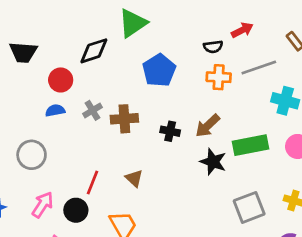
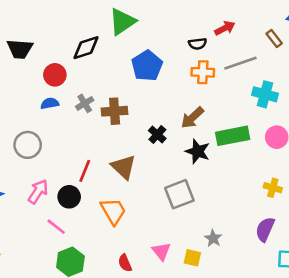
black cross: (170, 131) -> (157, 135), moved, turned 30
brown triangle: (134, 178) -> (124, 167), size x1.5
gray square: (249, 207) -> (179, 194), moved

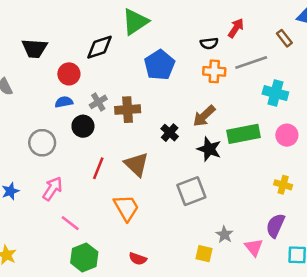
red arrow: (225, 28) -> (236, 28), turned -30
black circle: (69, 197) -> (83, 126), moved
pink triangle: (161, 251) -> (254, 247), moved
red semicircle: (125, 263) -> (138, 259), turned -48

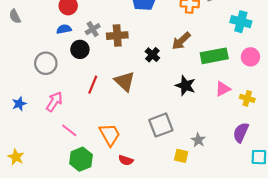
black star: (209, 149) -> (185, 86), moved
gray square: (191, 191) -> (161, 125), moved
orange trapezoid: (126, 208) -> (110, 135), moved
pink triangle: (254, 247) -> (223, 89), moved, turned 42

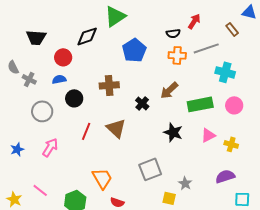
gray cross: (93, 29) -> (29, 79), moved, turned -32
pink line: (69, 130) -> (40, 190), moved
purple semicircle: (241, 133) -> (225, 176), turned 48

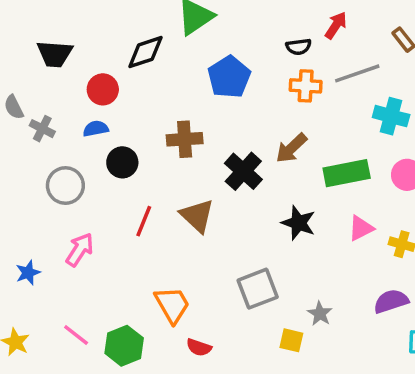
black cross: (142, 103) -> (243, 171), size x1.5
blue star: (17, 149) -> (28, 273), moved
pink line: (40, 190) -> (76, 335), moved

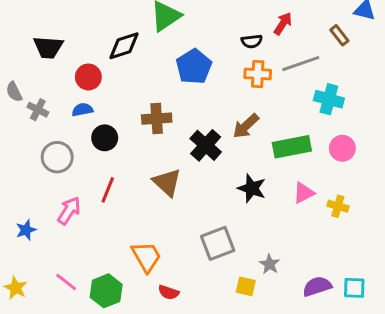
red line: (144, 221) -> (108, 190), moved
purple semicircle: (391, 301) -> (317, 286), moved

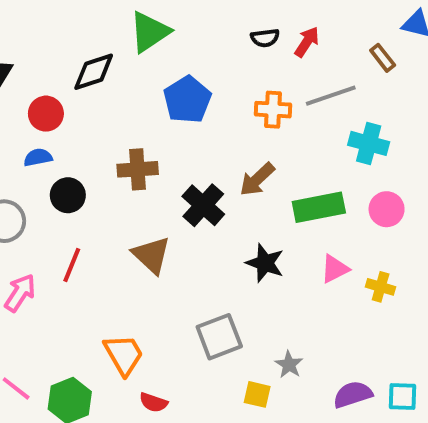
black semicircle: (252, 41) -> (265, 38), moved

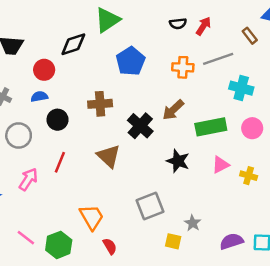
red semicircle: (153, 402) -> (110, 246), turned -140

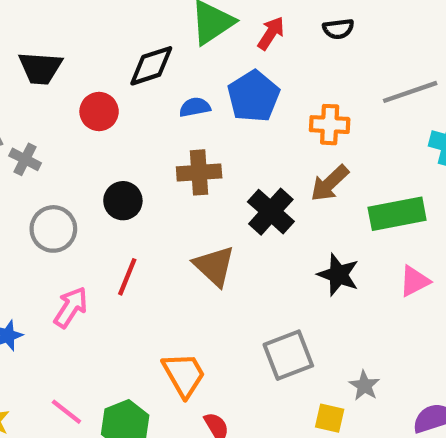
red arrow: (204, 26) -> (271, 33), moved
orange cross: (183, 67) -> (330, 125), moved
blue semicircle: (39, 97) -> (195, 107), moved

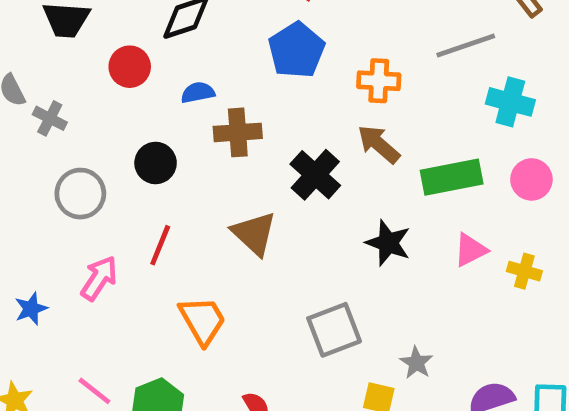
blue semicircle: (195, 107) -> (198, 93), moved
brown arrow: (330, 183) -> (379, 144), turned 84
orange trapezoid: (184, 375) -> (203, 320), moved

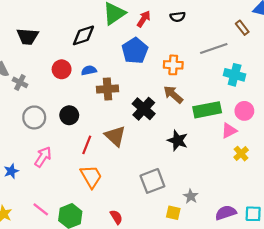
red circle: (130, 67) -> (62, 69), moved
black circle: (156, 163) -> (69, 115), moved
red line: (160, 245) -> (87, 145), moved
pink triangle: (470, 250) -> (229, 131), moved
yellow cross: (524, 271) -> (241, 154), turned 32

